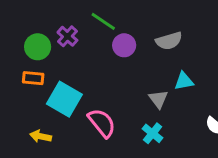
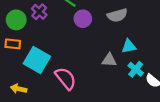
gray triangle: (158, 99) -> (109, 60), turned -49
cyan cross: (152, 133) -> (136, 69), moved

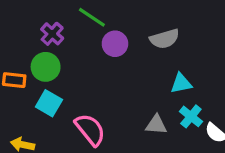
green circle: (16, 20) -> (46, 67), moved
cyan square: (37, 60) -> (49, 103), size x0.7
gray triangle: (109, 60) -> (156, 125), moved

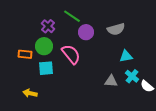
cyan square: (49, 103) -> (46, 68), turned -35
pink semicircle: (90, 130) -> (71, 54), moved

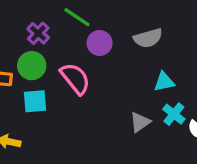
gray triangle: (111, 81) -> (140, 122), turned -40

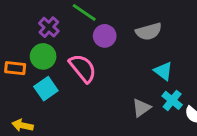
cyan triangle: (164, 82) -> (163, 71), turned 48
cyan square: (35, 101) -> (46, 89), turned -30

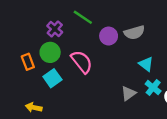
purple circle: (105, 36) -> (109, 36), moved
orange rectangle: (15, 68) -> (28, 62), turned 63

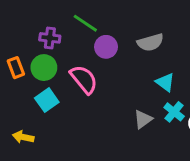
purple cross: (55, 29) -> (50, 38), turned -35
purple circle: (109, 36) -> (106, 47), moved
orange rectangle: (28, 62) -> (16, 68), moved

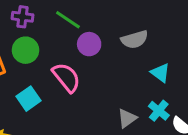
purple cross: (50, 38) -> (22, 17), moved
green circle: (44, 68) -> (25, 50), moved
cyan triangle: (165, 82) -> (160, 73), moved

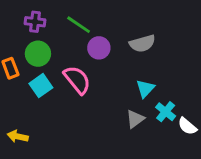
cyan triangle: (160, 73) -> (145, 88), moved, turned 36
cyan square: (29, 99) -> (41, 86), moved

